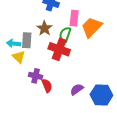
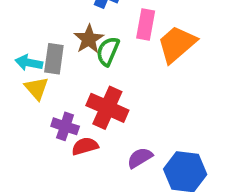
green semicircle: (65, 35) -> (108, 51), moved
red cross: (59, 49) -> (107, 108), moved
red semicircle: (47, 86) -> (85, 146), turned -88

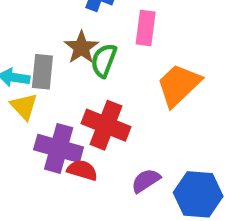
orange trapezoid: (177, 44) -> (179, 85), moved
purple cross: (65, 126) -> (59, 148), size x1.5
red semicircle: (85, 146) -> (82, 170), turned 35

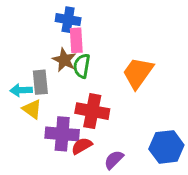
pink rectangle: (146, 28) -> (76, 40), moved
red semicircle: (82, 170) -> (82, 146), turned -35
purple semicircle: (146, 181) -> (114, 160), moved

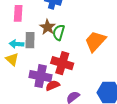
pink rectangle: (76, 40) -> (18, 13), moved
yellow triangle: (32, 109) -> (12, 59), moved

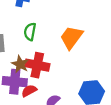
brown star: (48, 27) -> (20, 64), moved

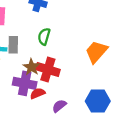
orange trapezoid: (71, 37) -> (96, 52), moved

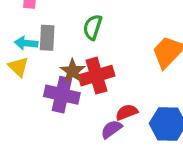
red cross: (48, 69) -> (96, 76), turned -35
red semicircle: (38, 93) -> (127, 112), moved

